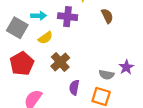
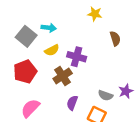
purple cross: (68, 17) -> (77, 57), moved

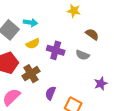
brown semicircle: (115, 39) -> (92, 34), turned -40
brown cross: (63, 76) -> (31, 74), moved
gray semicircle: (105, 95) -> (83, 55), moved

